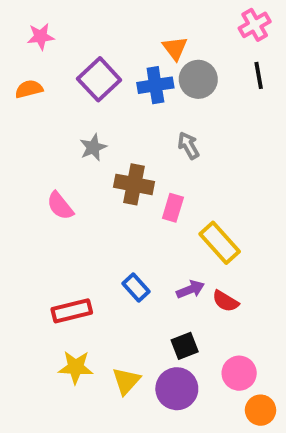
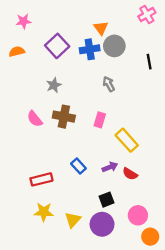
black line: (259, 75) -> (149, 62), moved
brown cross: (134, 184) -> (64, 117), moved

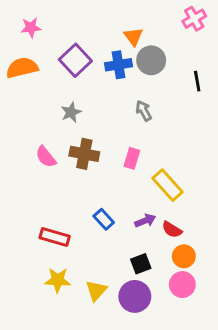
orange semicircle: (17, 52) -> (22, 68), size x1.5
red rectangle: (41, 179) -> (55, 237), turned 30
orange circle: (150, 237) -> (184, 256), moved

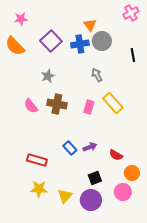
orange semicircle: (22, 68) -> (15, 46), turned -120
yellow rectangle: (167, 185) -> (113, 103), moved
purple arrow: (145, 221) -> (90, 147), moved
orange circle: (184, 256) -> (132, 173), moved

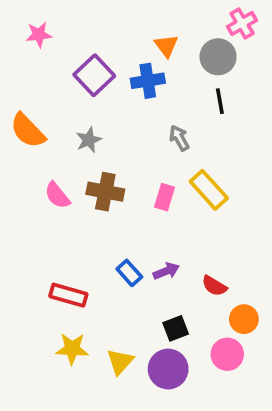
gray circle: (102, 41) -> (218, 57), moved
orange semicircle: (15, 46) -> (28, 131), moved
black line: (133, 55) -> (220, 101), moved

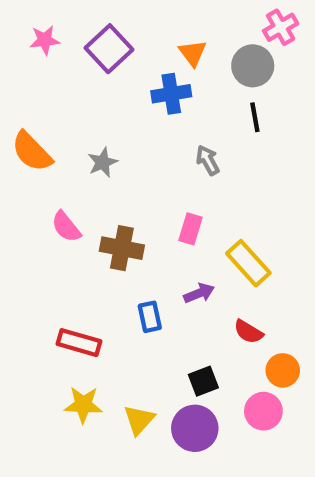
purple square: (94, 75) -> (109, 49), moved
yellow rectangle: (209, 190) -> (248, 263), moved
brown cross: (105, 192) -> (122, 248), moved
purple arrow: (166, 271) -> (199, 293), moved
blue rectangle: (129, 273) -> (150, 317), turned 30

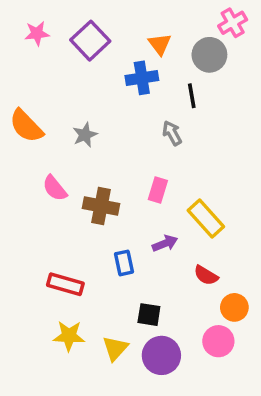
black line: (255, 117) -> (192, 96), moved
black square: (203, 381) -> (149, 315), moved, turned 30

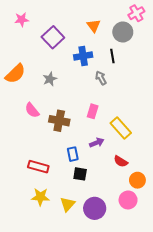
purple square: (90, 41) -> (53, 37), moved
blue cross: (142, 78) -> (83, 56), moved
orange semicircle: (26, 126) -> (15, 74), turned -90
black square: (149, 315) -> (80, 174), moved

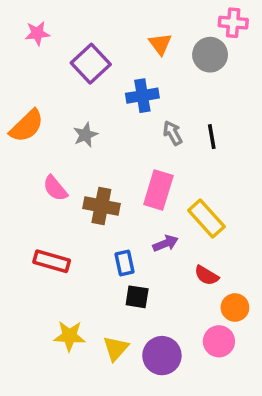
pink cross: (136, 13) -> (233, 23), turned 35
black line: (112, 56) -> (212, 137), moved
pink rectangle: (93, 111) -> (158, 190), size x1.5
red rectangle: (38, 167) -> (52, 261), moved

